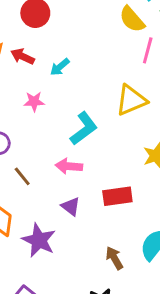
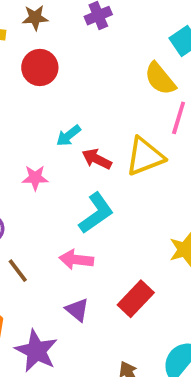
red arrow: (23, 56) -> (97, 159), moved
yellow triangle: (131, 100) -> (145, 156), moved
red rectangle: (117, 196) -> (136, 299), turned -40

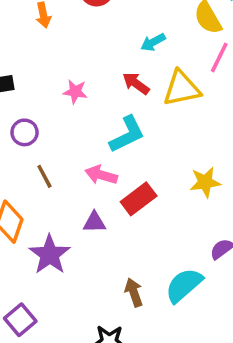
cyan arrow: (68, 136) -> (153, 42), moved
red rectangle: (136, 299) -> (139, 199), moved
purple triangle: (77, 310) -> (94, 222), turned -50

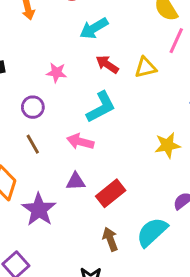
cyan arrow: (153, 42) -> (94, 28), moved, size x1.4
yellow triangle: (182, 88) -> (146, 67), size x0.7
purple circle: (25, 132) -> (33, 107), moved
red rectangle: (139, 199) -> (111, 193), moved

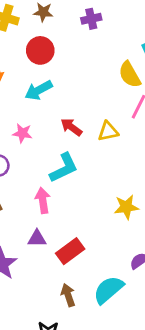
cyan arrow: (94, 28) -> (39, 90), moved
pink arrow: (80, 142) -> (43, 200), turned 65

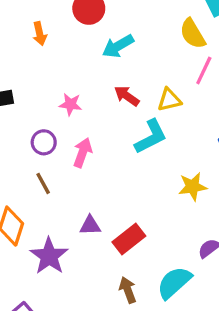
cyan arrow: (39, 90) -> (118, 46), moved
cyan L-shape: (64, 168) -> (151, 137), moved
pink arrow: (43, 200) -> (83, 153), moved, turned 30

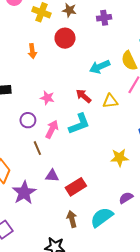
cyan arrow: (118, 46) -> (100, 67), moved
cyan L-shape: (151, 137) -> (79, 124), moved
brown line: (43, 183) -> (37, 148), moved

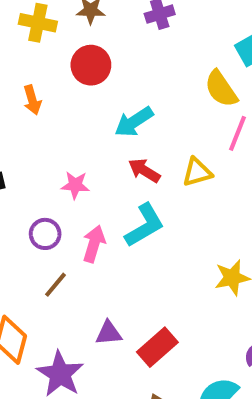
cyan arrow: (100, 67) -> (134, 122), moved
brown line: (37, 148) -> (56, 285), moved, turned 72

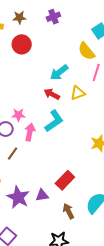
cyan arrow: (134, 122) -> (59, 72), moved
pink star: (75, 185) -> (18, 115), moved
purple triangle: (109, 333) -> (42, 195), moved

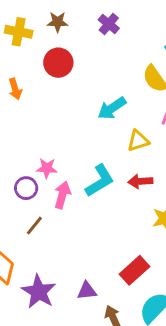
purple cross: (53, 17) -> (109, 24), turned -32
red arrow: (52, 94) -> (140, 181), moved, turned -35
red rectangle: (65, 180) -> (135, 270), moved
purple triangle: (42, 195) -> (87, 291), moved

